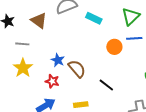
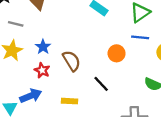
orange circle: (114, 47) -> (117, 53), moved
blue star: (58, 60) -> (43, 47), moved

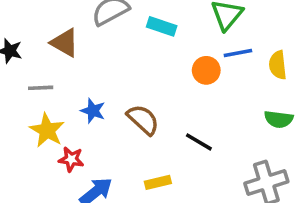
orange circle: (117, 53) -> (206, 70), moved
red star: (42, 70) -> (71, 159), moved

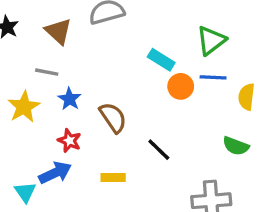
cyan rectangle: (162, 26) -> (161, 60), moved
gray line: (41, 88) -> (47, 72), moved
red star: (71, 159) -> (69, 141), moved

